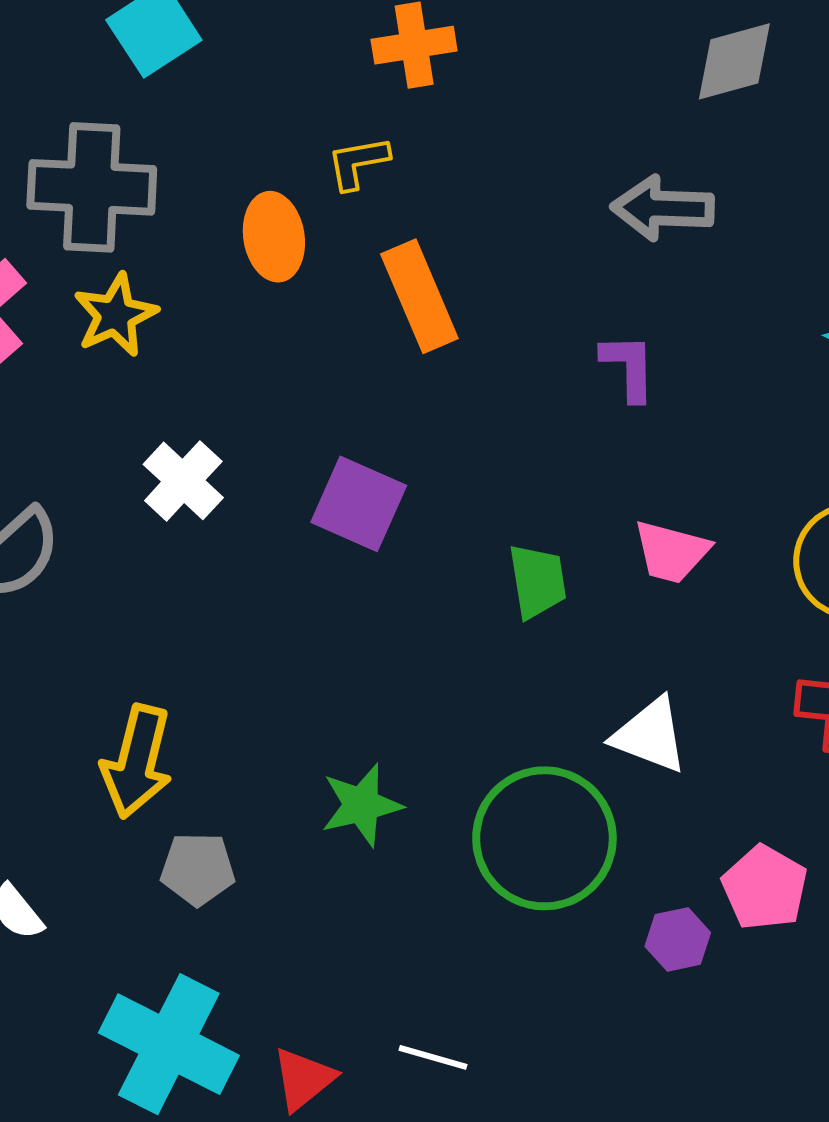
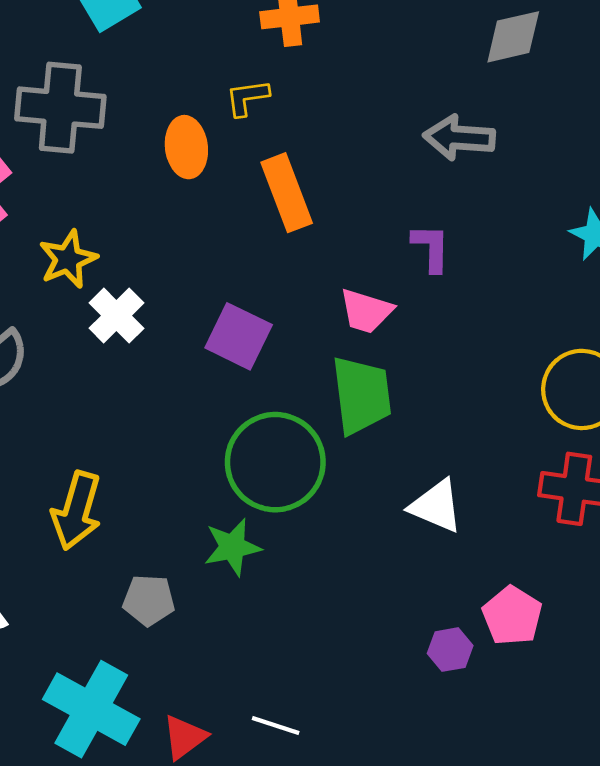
yellow star: (115, 315) -> (68, 259), moved
pink trapezoid: (671, 552) -> (366, 311), moved
green trapezoid: (537, 581) -> (362, 395), size x1.5
green circle: (544, 838) -> (275, 462), moved
gray pentagon: (198, 869) -> (149, 600), moved

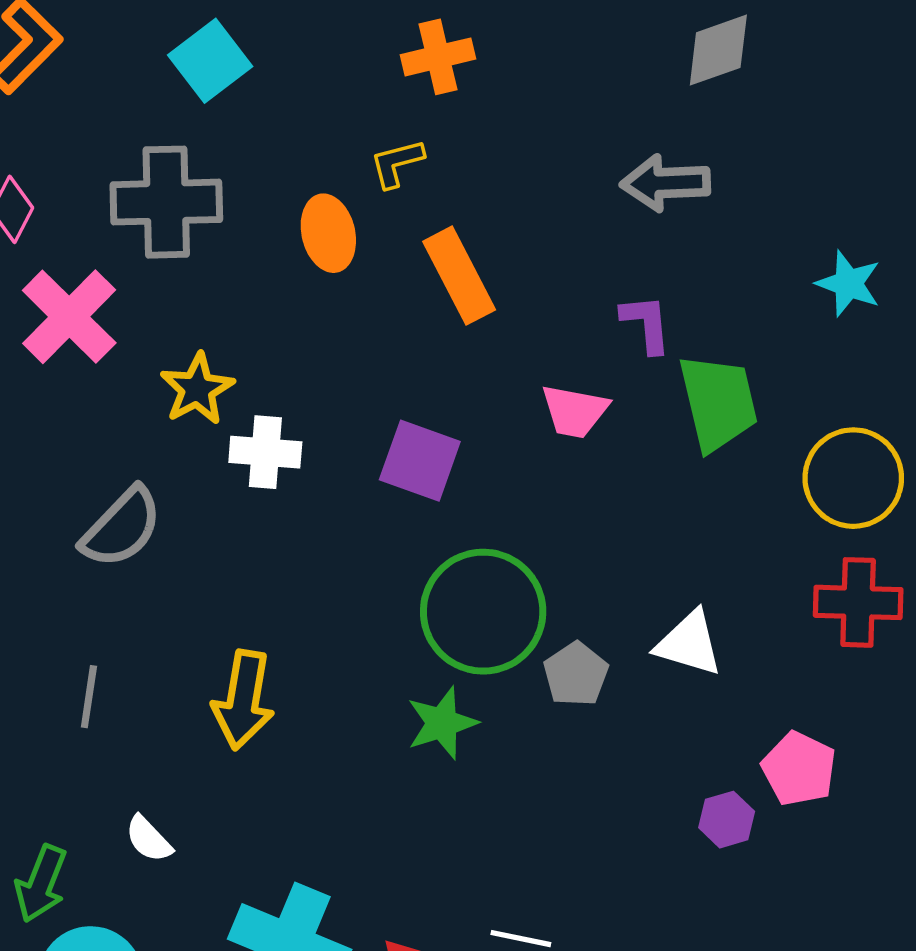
white cross: (116, 316) -> (265, 452), turned -34
green trapezoid: (362, 395) -> (718, 402), moved
gray pentagon: (149, 600) -> (576, 674), moved, turned -30

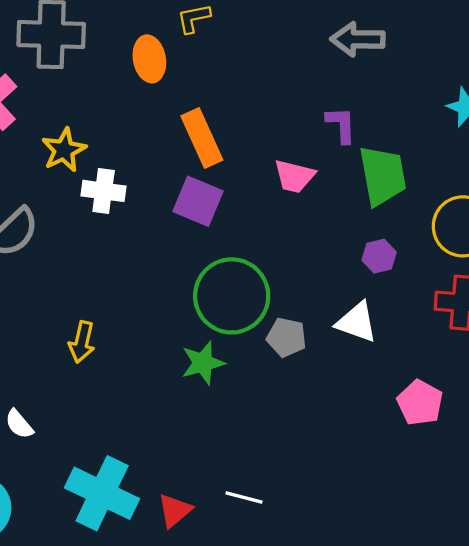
orange rectangle: (459, 276) -> (202, 138), moved
gray pentagon: (576, 674) -> (286, 337), turned -30
yellow arrow: (243, 700) -> (82, 342), size x0.7
purple hexagon: (727, 820) -> (379, 256), moved

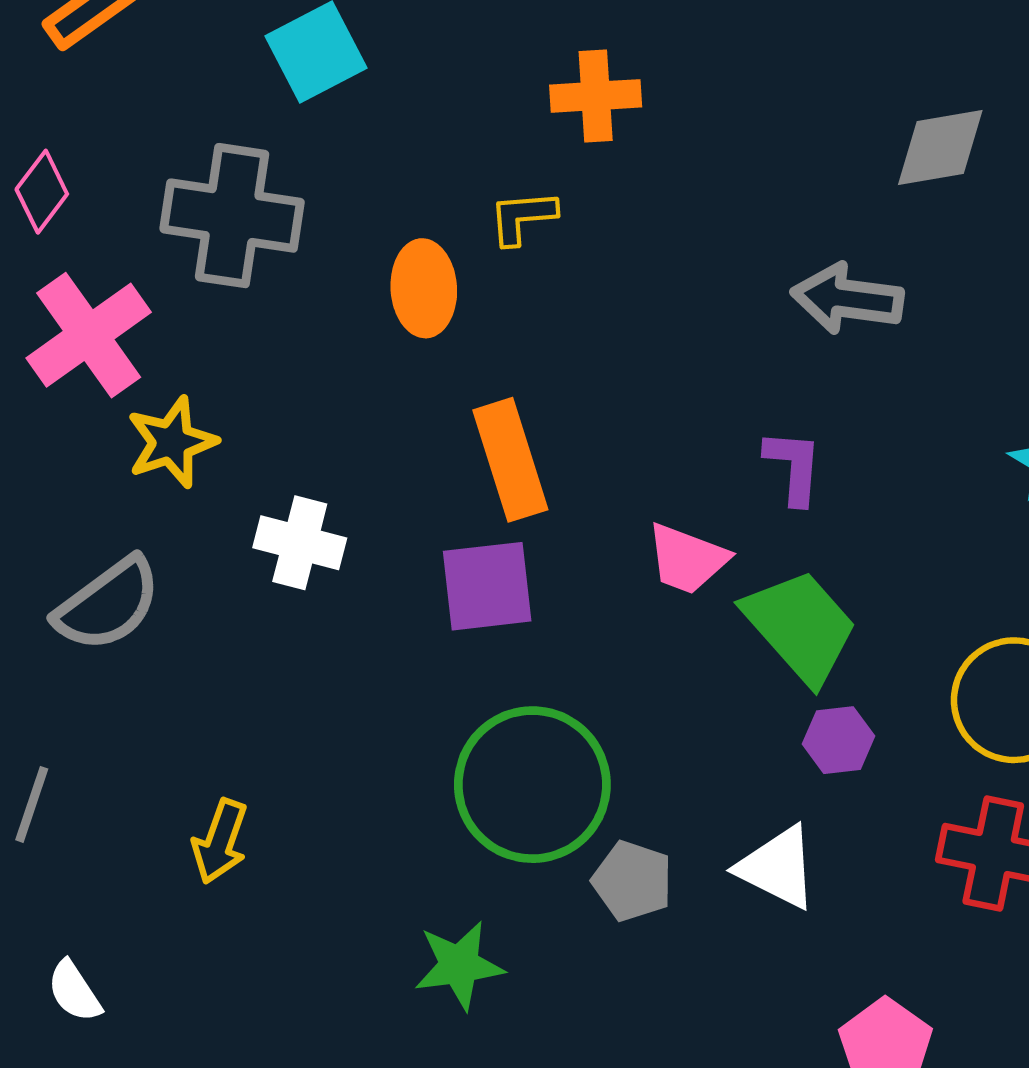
yellow star: (64, 150) -> (172, 442), moved
green trapezoid: (383, 176) -> (800, 626), moved, turned -38
purple square: (198, 201) -> (487, 586), turned -36
green star: (203, 363) -> (459, 965), moved

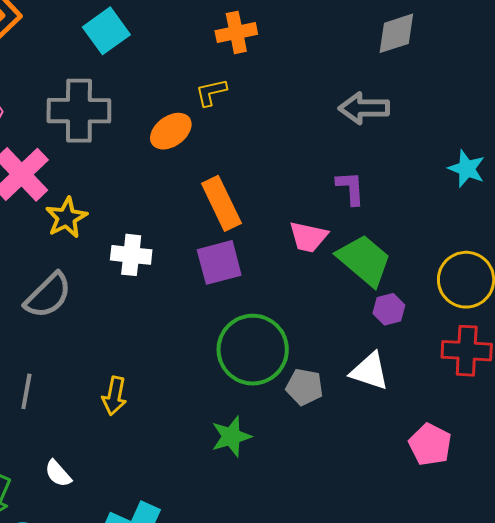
orange ellipse: (424, 288) -> (171, 131), turned 66

